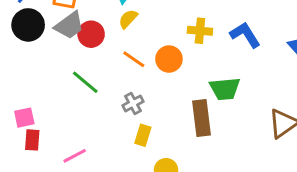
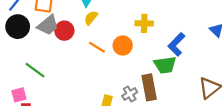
blue L-shape: (245, 35) -> (176, 44), moved, turned -100
green line: (85, 82) -> (35, 70), moved
gray cross: (133, 103) -> (130, 94), moved

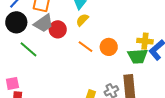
yellow cross: (144, 23) -> (145, 41), moved
green trapezoid: (165, 65) -> (138, 56), moved
green line: (35, 70) -> (29, 49), moved

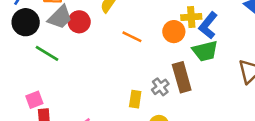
orange line: (86, 47) -> (132, 37), moved
orange circle: (109, 47) -> (174, 32), moved
green trapezoid: (138, 56) -> (205, 51), moved

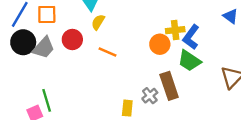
gray trapezoid: (60, 17) -> (44, 48), moved
orange line: (132, 37) -> (107, 52), moved
green trapezoid: (205, 51) -> (189, 61), turned 50
green line: (47, 53) -> (47, 100), moved, turned 45

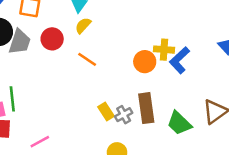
gray trapezoid: (44, 48) -> (20, 42), turned -35
green trapezoid: (189, 61) -> (179, 123), moved
yellow rectangle: (127, 108) -> (106, 111), moved, turned -49

